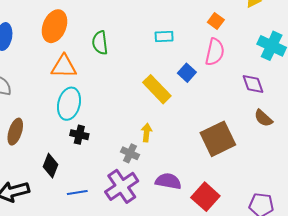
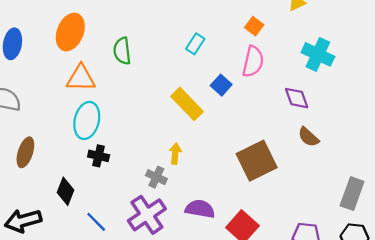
cyan rectangle: (164, 36) -> (195, 44), turned -54
blue line: (77, 193) -> (96, 222), turned 54

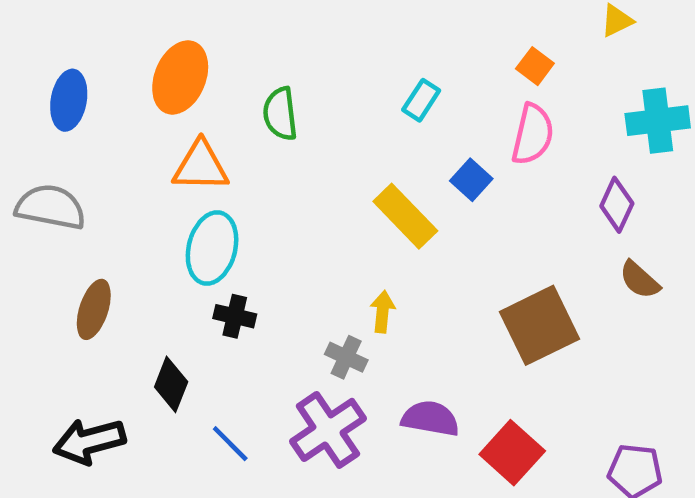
cyan cross: (318, 54) -> (658, 121), turned -32
purple diamond: (297, 98) -> (617, 205), turned 44

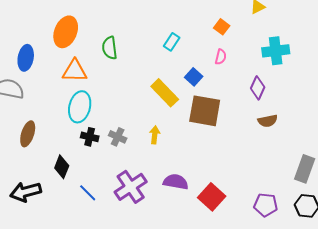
blue ellipse: (69, 100) -> (26, 58), moved
pink semicircle: (533, 134) -> (221, 57), size x0.6
brown semicircle: (640, 280) -> (268, 121), turned -54
brown square: (539, 325) -> (205, 111), moved, turned 36
gray cross: (346, 357) -> (118, 137), moved

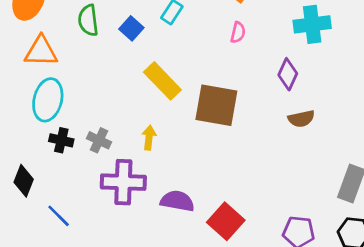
blue square: (194, 77) -> (131, 28), moved
purple cross: (131, 187) -> (123, 182), moved, turned 36

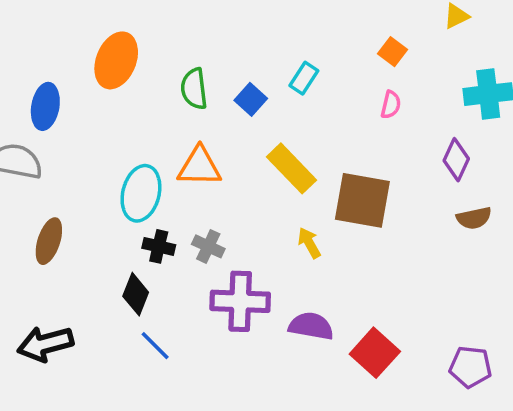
orange triangle: (41, 51) -> (199, 167), moved
yellow arrow: (149, 138) -> (309, 243), moved, turned -35
black diamond: (24, 181) -> (136, 294), moved

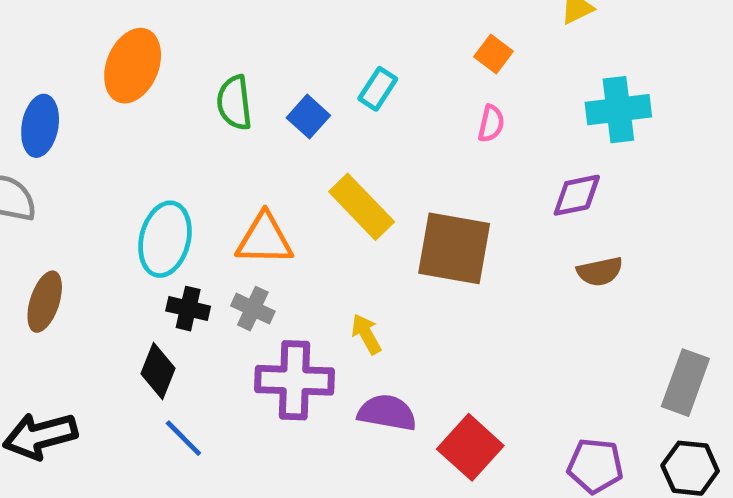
purple diamond: (456, 160) -> (577, 195), turned 54
orange triangle: (199, 167) -> (264, 239), moved
yellow arrow: (309, 243) -> (366, 334), moved

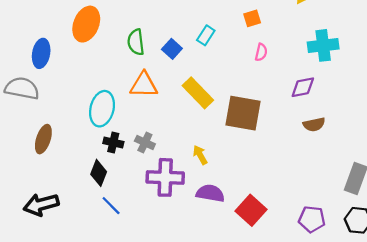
orange square: (493, 54) -> (252, 18), moved, turned 36
orange triangle: (264, 239) -> (144, 85), moved

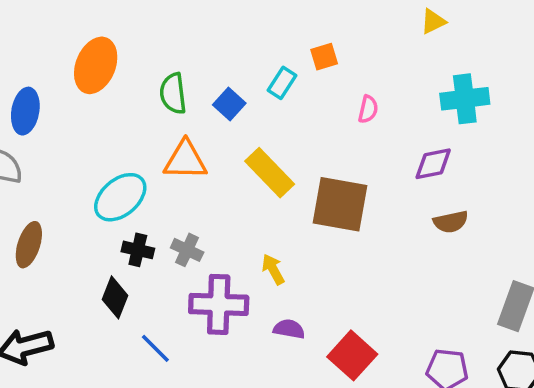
orange square: (252, 18) -> (324, 57), moved
cyan ellipse: (102, 109) -> (120, 197), turned 36
purple semicircle: (210, 193) -> (289, 329), size x0.7
blue line: (111, 206) -> (155, 348), moved

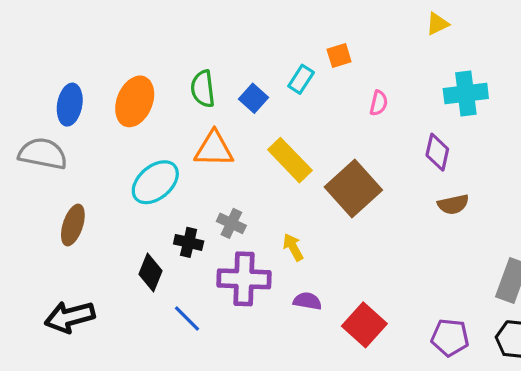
orange ellipse: (96, 65) -> (135, 101), moved
purple diamond: (433, 164) -> (437, 152), turned -66
brown square: (340, 204) -> (353, 189), turned 38
black cross: (138, 250) -> (189, 242), moved
gray cross: (187, 250) -> (231, 223), moved

